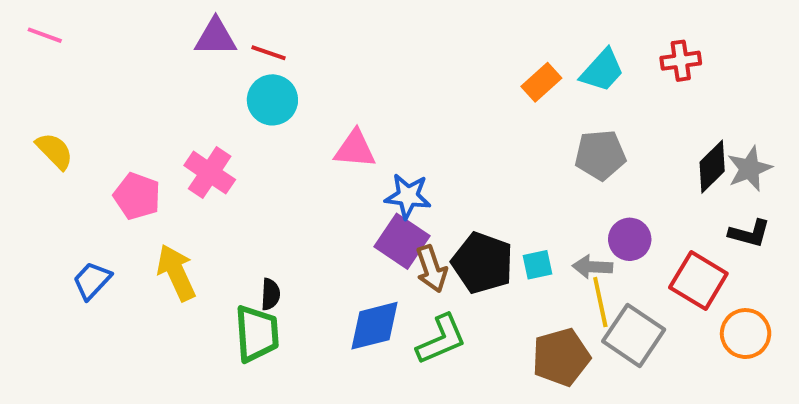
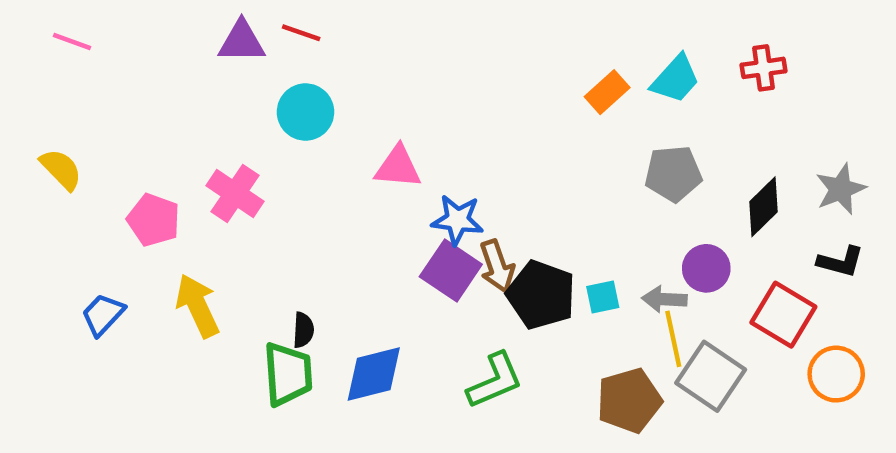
pink line: (45, 35) -> (72, 42), moved
red line: (269, 53) -> (301, 33), moved
black diamond: (712, 167) -> (764, 207), moved
brown arrow: (431, 269) -> (497, 266), moved
blue diamond: (375, 326) -> (374, 374), moved

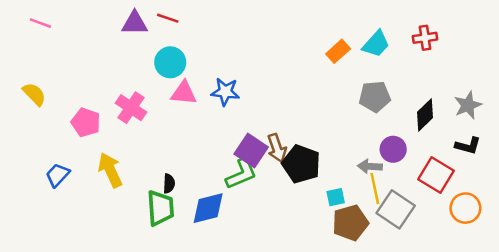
pink triangle: (398, 167) -> (184, 93), moved
blue star: (457, 220) -> (225, 92), moved
cyan square: (603, 297) -> (336, 197), moved
green L-shape: (495, 381) -> (241, 174), moved

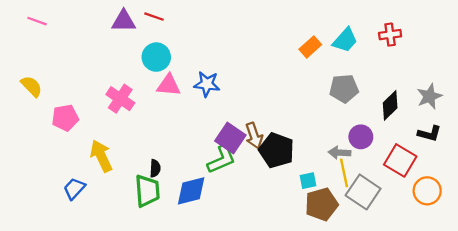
pink pentagon: (86, 122) -> (65, 118), moved, turned -30
blue trapezoid: (58, 175) -> (74, 189), moved

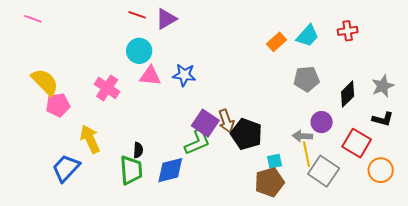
purple triangle: (124, 21) -> (166, 19), moved, turned -30
yellow semicircle: (31, 86) -> (45, 82), moved, size x1.4
blue trapezoid: (74, 189) -> (66, 168), size x1.4
brown pentagon: (321, 204) -> (269, 182), moved

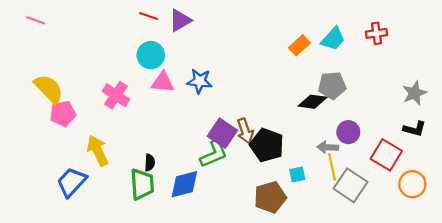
black diamond: (348, 94) -> (312, 102), moved, turned 52
brown pentagon: (269, 182) -> (270, 197), moved

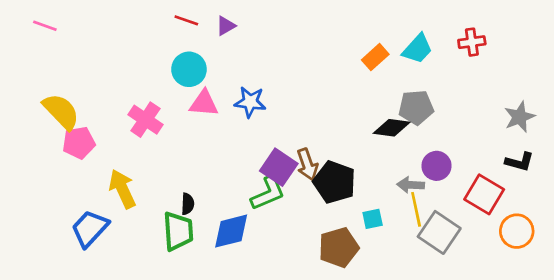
purple triangle: (180, 20) -> (226, 26), size x0.7

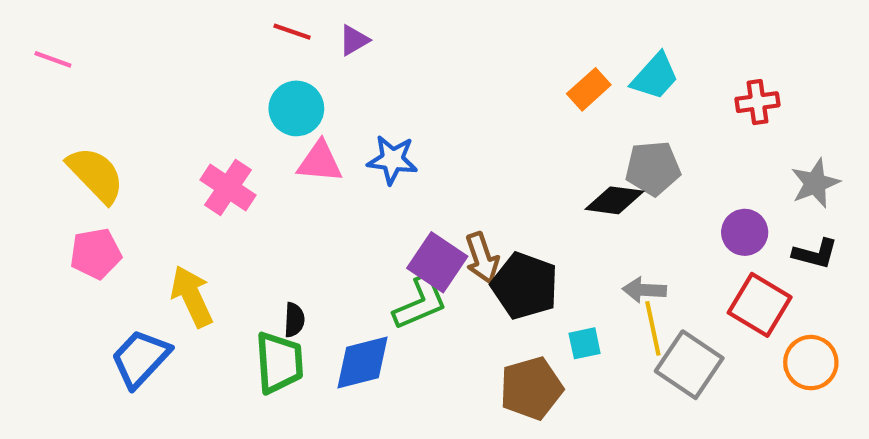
pink line: (45, 26) -> (53, 59), moved
red cross: (472, 42) -> (757, 102), moved
pink pentagon: (79, 143) -> (96, 254), moved
purple circle: (436, 166) -> (745, 232), moved

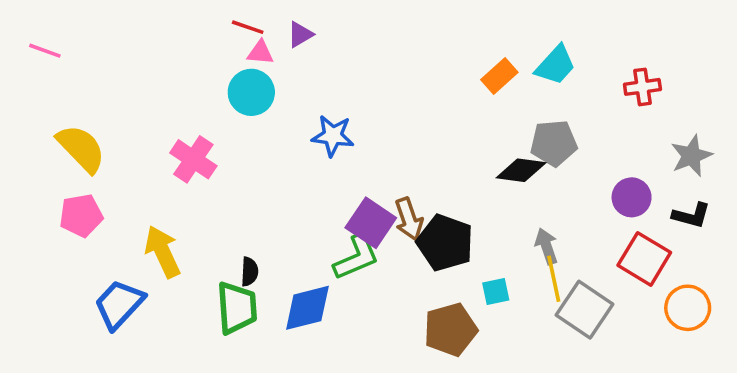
pink triangle: (320, 162) -> (260, 53), moved, size x0.7
gray arrow: (644, 290) -> (546, 246), turned 68

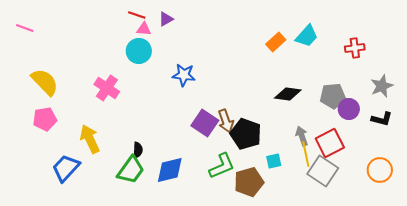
gray pentagon: (554, 143) -> (333, 96), moved
green L-shape: (356, 257) -> (222, 166), moved
red square: (644, 259) -> (330, 143), moved, turned 32
green trapezoid: (237, 308) -> (131, 170), turned 40

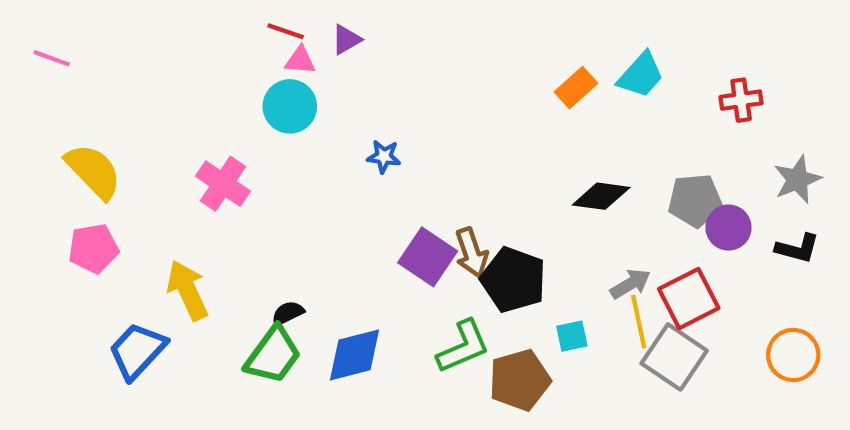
blue star: (184, 75) -> (384, 157), size x0.7
gray arrow: (302, 136) -> (630, 284), turned 78
black semicircle: (138, 150) -> (288, 313), turned -119

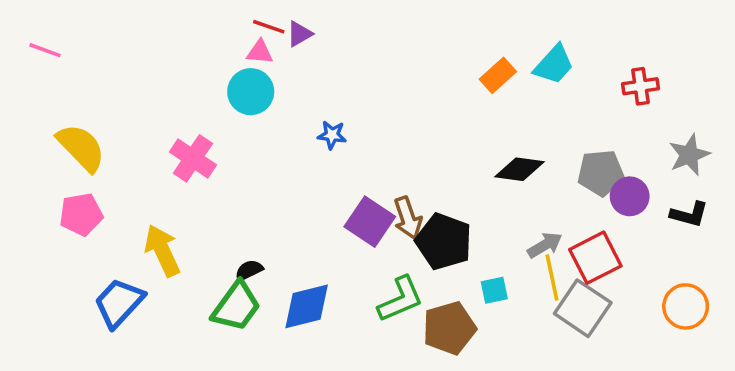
red line: (286, 31) -> (269, 27), moved

